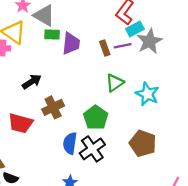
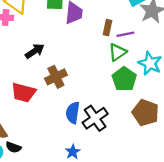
purple line: (123, 46) -> (125, 34), moved
brown rectangle: (105, 48) -> (107, 28), moved, turned 32
green pentagon: (96, 118) -> (124, 79), moved

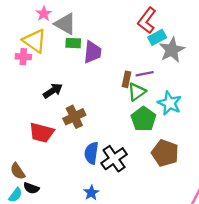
brown rectangle: (107, 28) -> (126, 79), moved

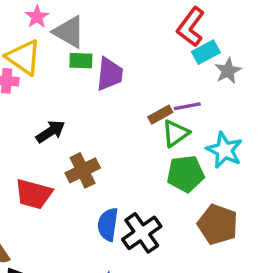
gray star: (172, 50) -> (228, 71), size x0.7
brown rectangle: (126, 79) -> (160, 115), turned 49
green pentagon: (143, 119) -> (186, 174), turned 30

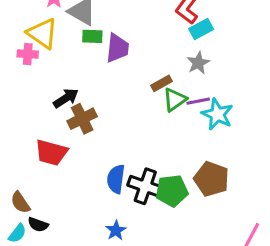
gray star: (228, 71) -> (198, 63), moved
purple line: (187, 106) -> (198, 101), moved
brown cross: (83, 170) -> (82, 119), moved
green pentagon: (186, 174) -> (172, 191), moved
black cross: (142, 233) -> (145, 186), turned -36

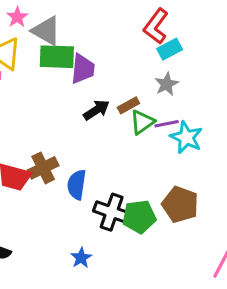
green rectangle: (92, 36) -> (57, 57), size x1.6
black arrow: (66, 98) -> (96, 110), moved
brown cross: (82, 119) -> (43, 168), moved
blue semicircle: (116, 179) -> (77, 185), moved

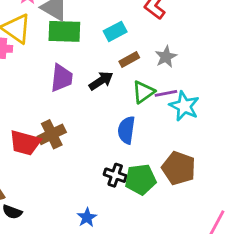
cyan rectangle: (170, 49) -> (115, 31), moved
purple trapezoid: (83, 69) -> (62, 78), moved
brown rectangle: (128, 105) -> (129, 60), moved
blue semicircle: (77, 185) -> (126, 130), moved
black cross: (112, 212) -> (115, 175), size x0.7

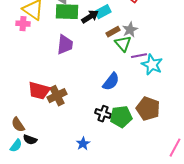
gray star: (166, 57) -> (130, 30), moved
black arrow: (101, 81) -> (90, 17), moved
green triangle: (143, 92) -> (123, 44), moved, turned -36
blue semicircle: (126, 130) -> (111, 82), turned -150
brown cross: (52, 134) -> (57, 96), moved

